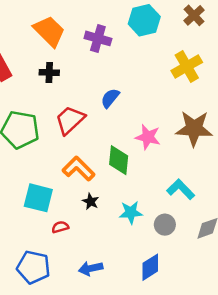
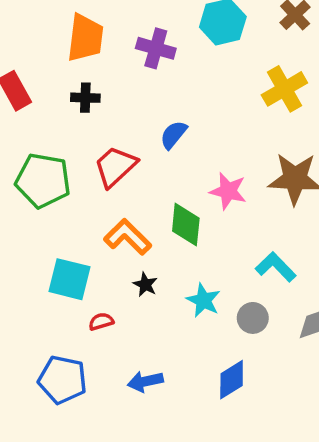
orange trapezoid: (49, 31) -> (85, 38), turned 52
cyan star: (131, 212) -> (203, 300), turned 30

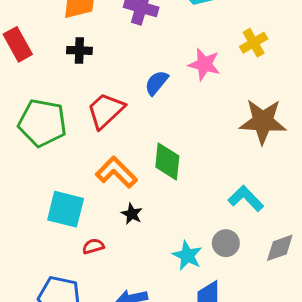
yellow cross: (284, 89) -> (254, 43), size x0.7
pink star: (228, 191) -> (204, 64), moved
cyan star: (203, 300) -> (187, 255), moved

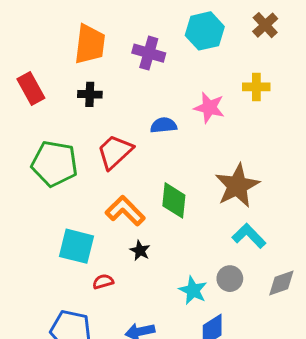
yellow cross: (254, 43) -> (256, 87), turned 30
blue semicircle: (156, 83) -> (164, 125), turned 45
brown star: (263, 121) -> (237, 186), moved, turned -30

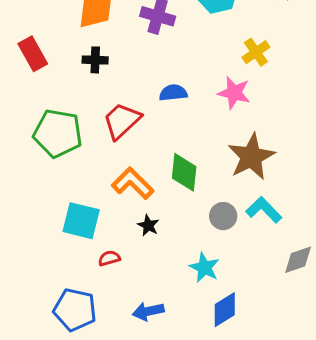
yellow cross: (256, 87) -> (256, 52), moved, turned -35
pink star: (209, 108) -> (234, 93), moved
gray circle: (230, 279) -> (223, 216), moved

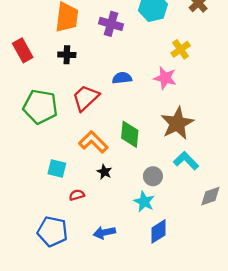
gray circle: (223, 216) -> (153, 176), moved
cyan square: (81, 221) -> (57, 169), size x0.7

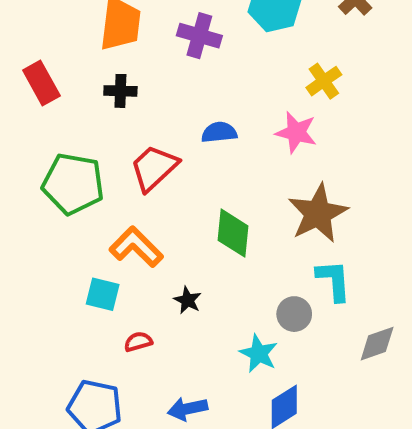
orange L-shape: (93, 142) -> (136, 247), moved
cyan L-shape: (186, 161) -> (334, 280), turned 40
gray circle: (153, 176) -> (294, 314), moved

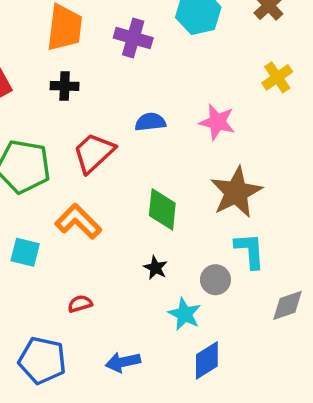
yellow cross: (324, 81) -> (277, 77), moved
cyan square: (103, 294) -> (25, 252), moved
black star: (188, 300) -> (155, 268), moved

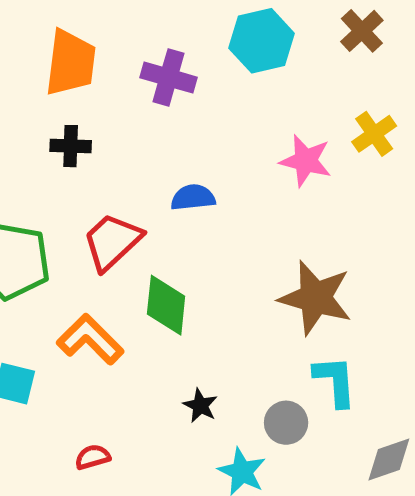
pink star: (217, 122) -> (306, 161), moved
brown star: (236, 192) -> (315, 298), turned -30
green diamond: (162, 209) -> (166, 305), moved

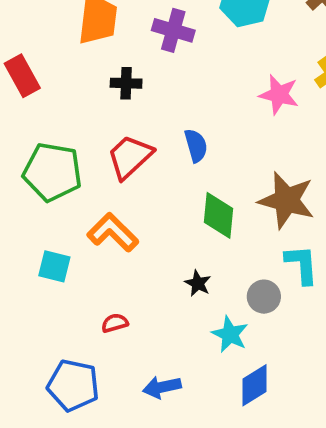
black cross: (71, 146) -> (126, 83), moved
blue semicircle: (193, 197) -> (196, 146), moved, turned 80
green diamond: (166, 305) -> (219, 215), moved

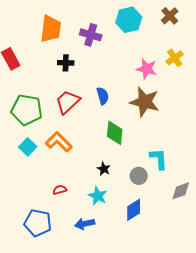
brown star: (287, 200) -> (145, 102), moved
cyan square: (54, 266) -> (28, 147), moved, turned 30
cyan star: (230, 334) -> (98, 196), moved
blue diamond: (254, 385) -> (134, 210), moved

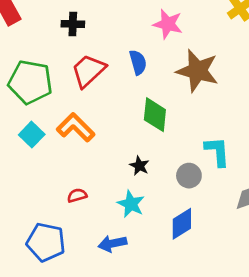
black cross: (66, 63) -> (73, 24), moved
pink star: (147, 69) -> (168, 24), moved

